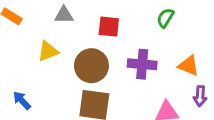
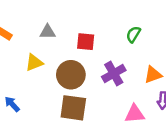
purple cross: (142, 64) -> (114, 74), turned -35
orange triangle: (189, 66) -> (153, 75), turned -42

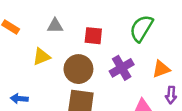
green semicircle: (133, 34) -> (141, 28), size x1.6
blue arrow: (12, 104) -> (19, 99), turned -42

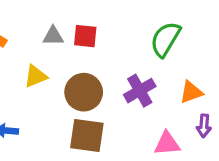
red square: (93, 36) -> (85, 36), moved

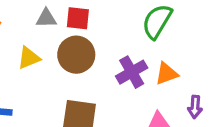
brown circle: (84, 92) -> (76, 55), moved
orange triangle: (191, 92) -> (166, 74), moved

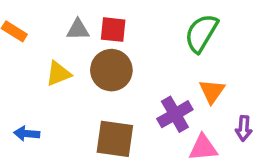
purple cross: (132, 72) -> (175, 114), moved
orange triangle: (166, 74) -> (212, 91), turned -35

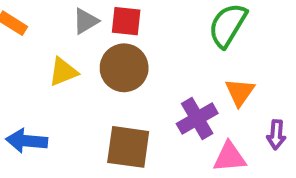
gray triangle: (78, 30) -> (86, 21), turned -30
blue arrow: (27, 134) -> (27, 141), size x1.4

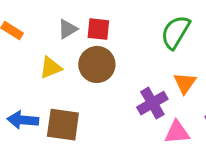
brown square: (128, 147) -> (63, 125), moved

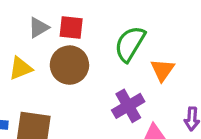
green semicircle: (176, 32) -> (130, 44), moved
orange triangle: (185, 83) -> (162, 70), moved

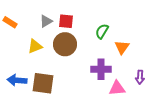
green semicircle: (130, 44) -> (102, 31), size x0.7
purple cross: (128, 106) -> (101, 69), turned 30

